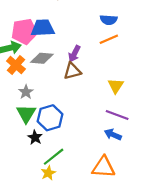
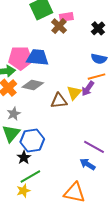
purple arrow: (74, 54) -> (88, 89), moved
yellow triangle: (116, 86) -> (74, 93), moved
black star: (35, 137) -> (24, 157), moved

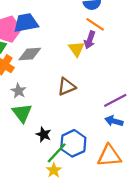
orange line: (96, 77) -> (95, 24), turned 66
brown triangle: (59, 101) -> (67, 87), moved
blue hexagon: (32, 140) -> (73, 143), moved
purple line: (94, 147) -> (115, 100), turned -40

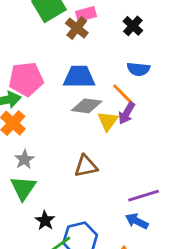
blue trapezoid: (26, 23) -> (79, 77), moved
orange line: (95, 24) -> (123, 94), moved
gray diamond: (30, 54) -> (87, 106), moved

